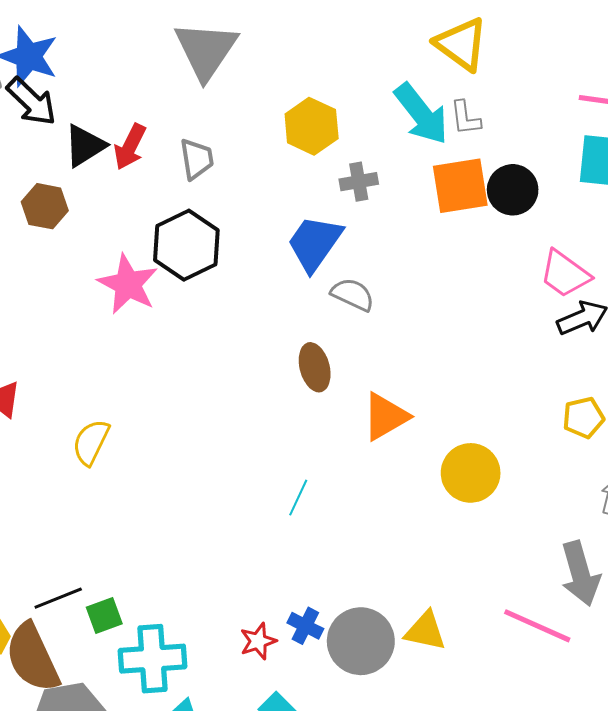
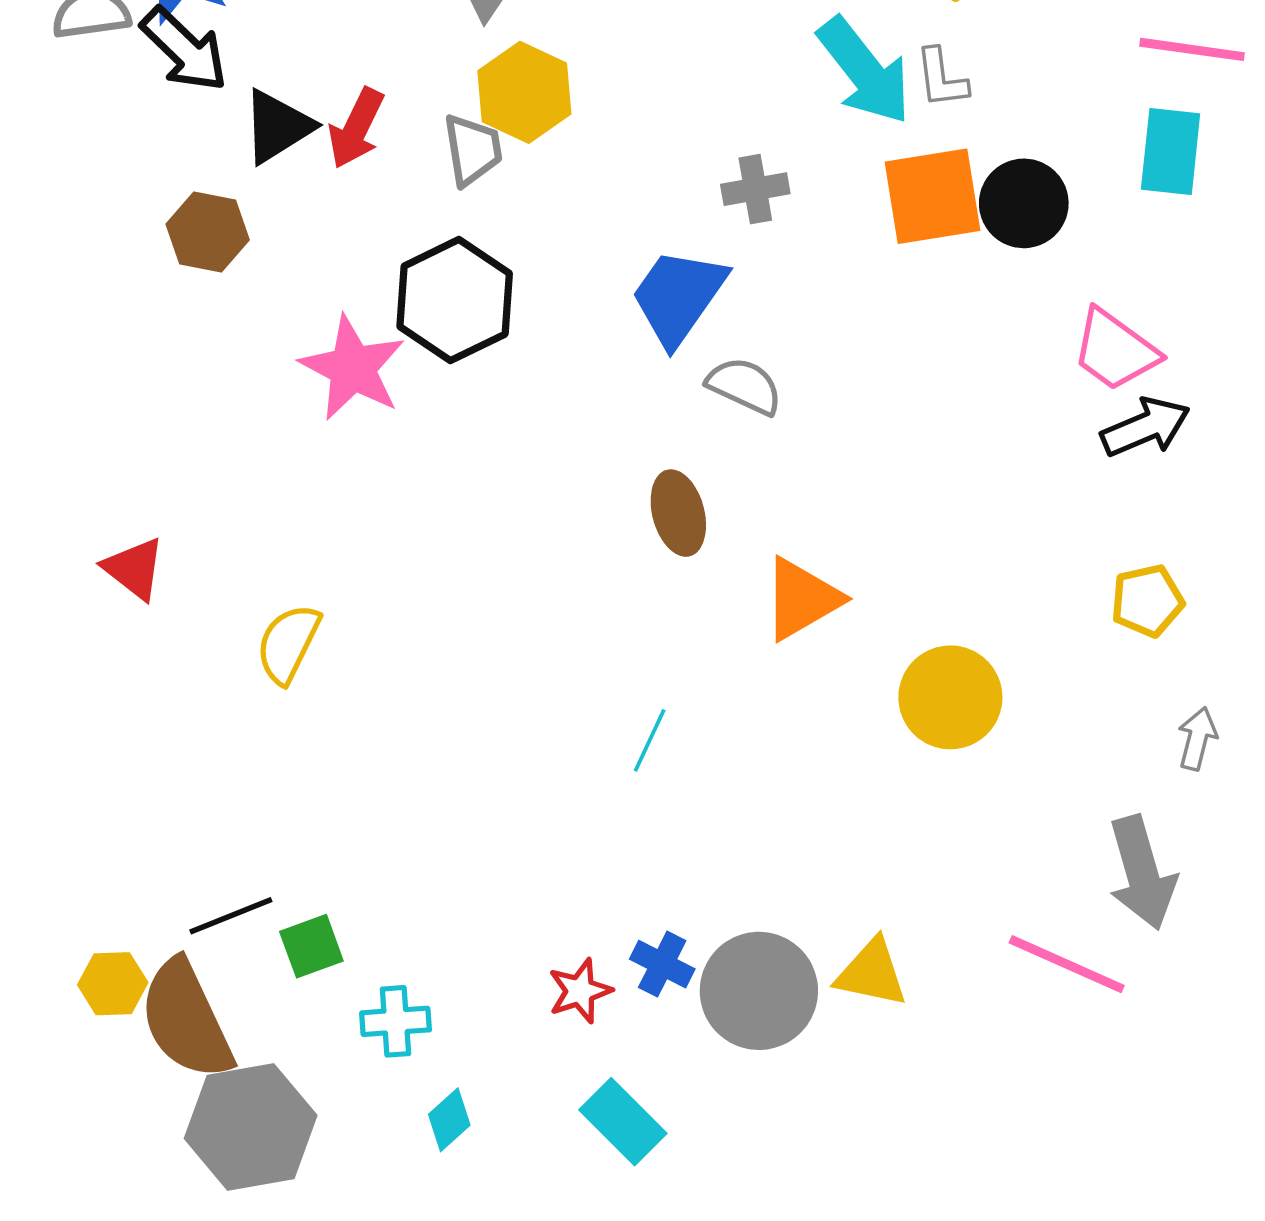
yellow hexagon: (312, 126) -> (524, 92), moved
cyan cross: (153, 659) -> (396, 1021), size x0.6

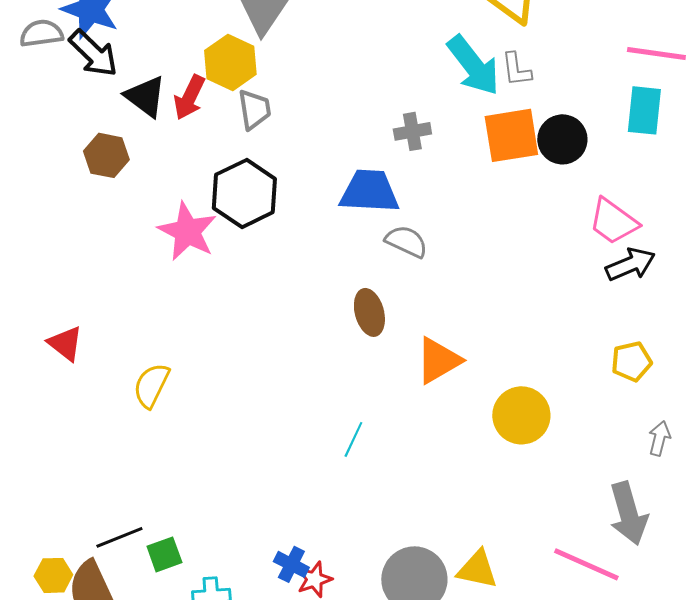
yellow hexagon: (524, 92) -> (230, 62), moved
black triangle: (277, 126) -> (145, 96), turned -51
blue trapezoid: (678, 296) -> (369, 191), turned 58
blue cross: (662, 964) -> (291, 564), moved

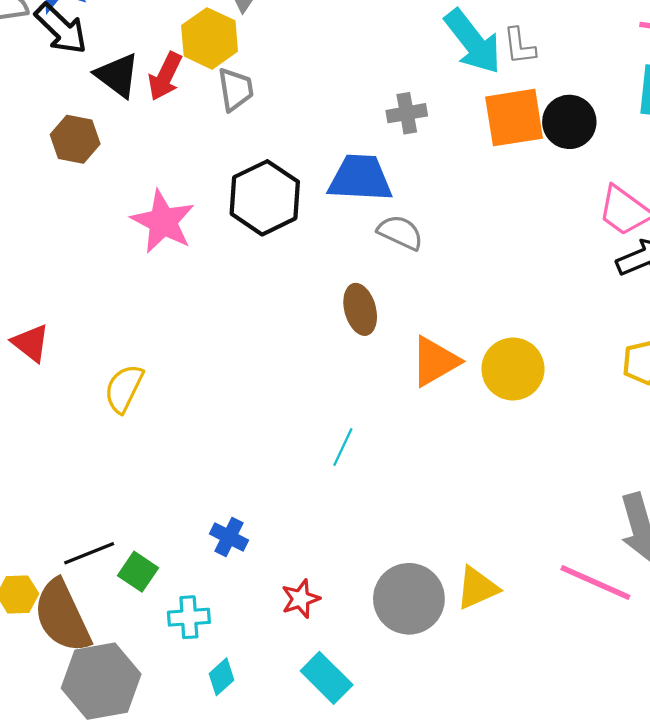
black hexagon: (244, 193) -> (265, 198), moved
yellow circle: (521, 415) -> (513, 369), moved
green square: (164, 554) -> (138, 572), turned -36
blue cross: (291, 564) -> (229, 537), moved
yellow triangle: (477, 569) -> (477, 588), turned -36

